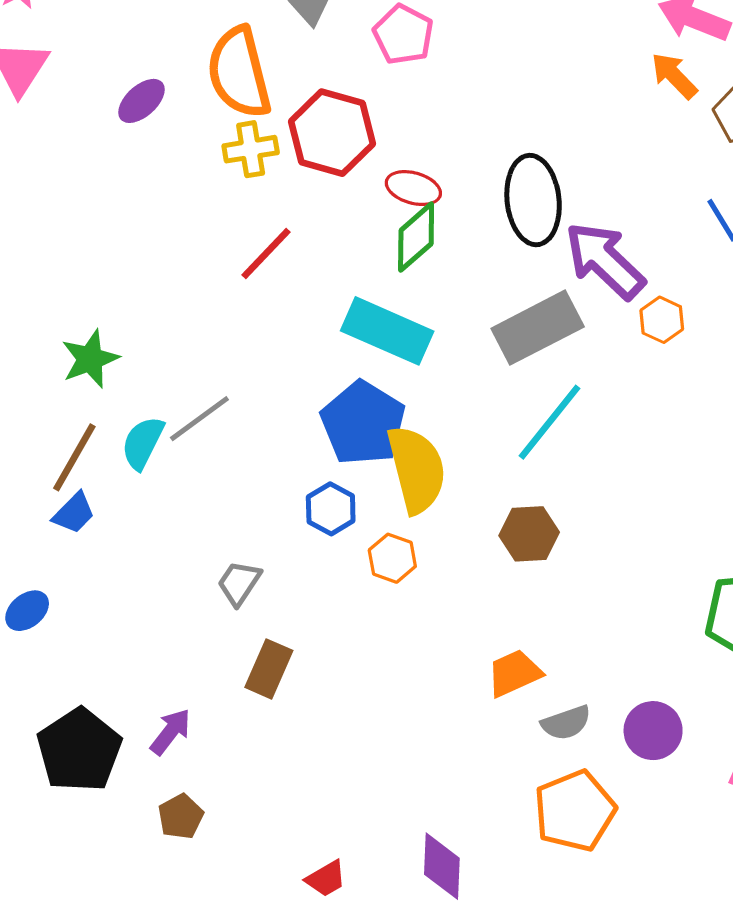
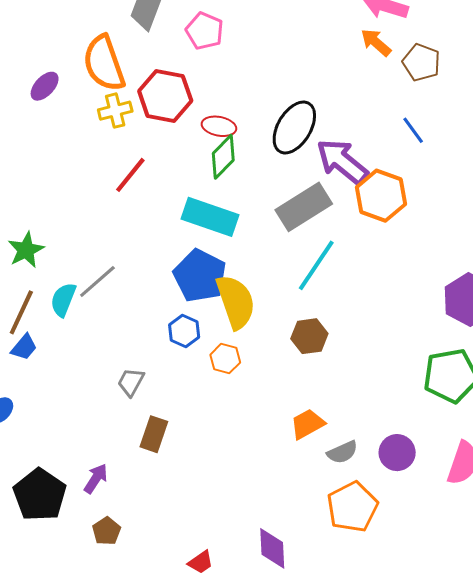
black ellipse: (533, 200) -> (294, 127), turned 42
orange hexagon: (662, 320) -> (381, 196), size x1.8

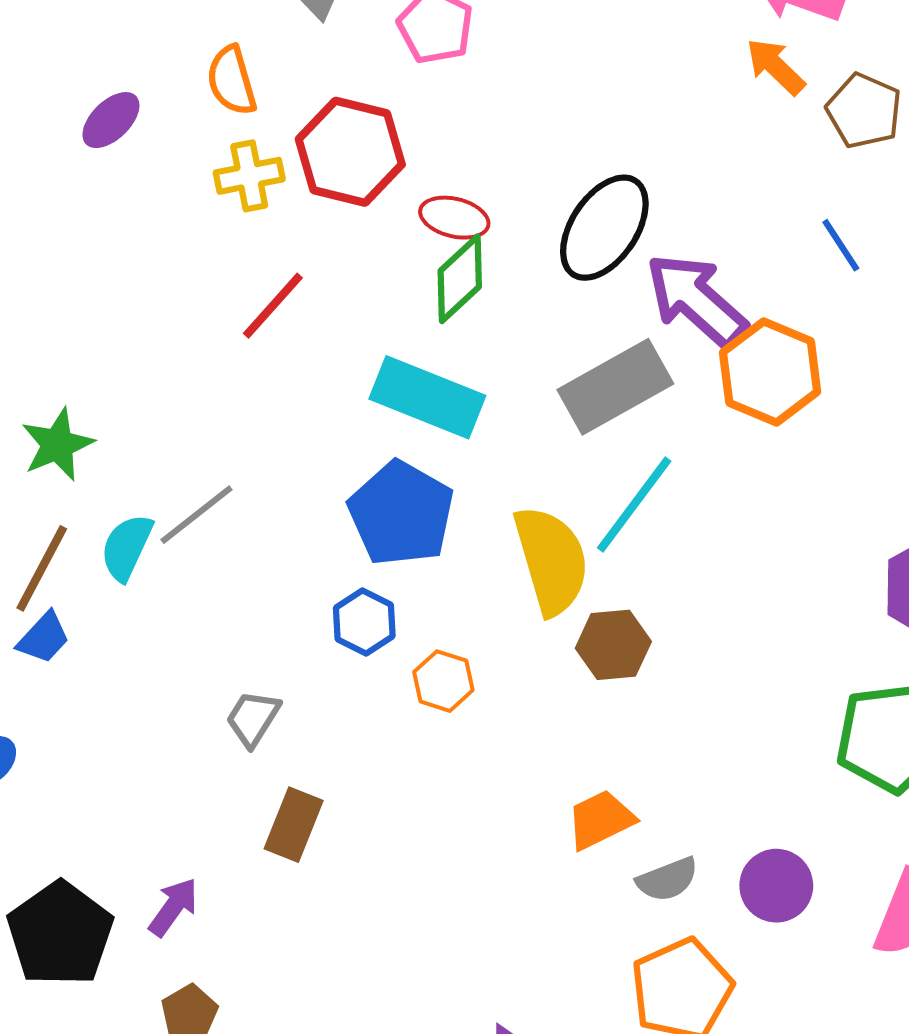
orange semicircle: (104, 63) -> (232, 81), size x0.6
yellow semicircle: (236, 302) -> (551, 560), moved

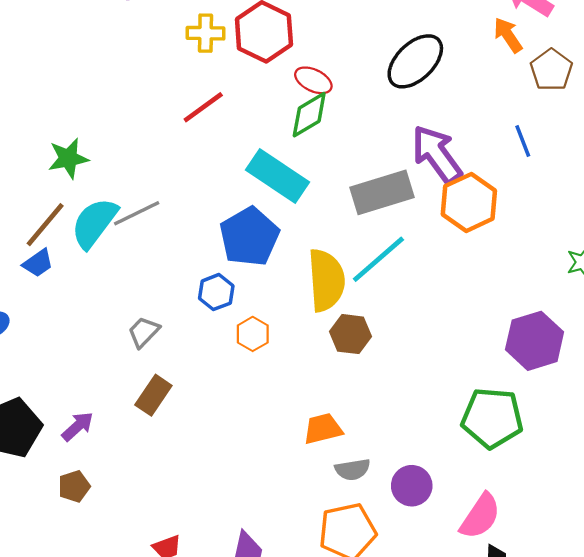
black ellipse: (604, 228) -> (415, 61), moved
cyan semicircle: (127, 547) -> (94, 223), size x1.4

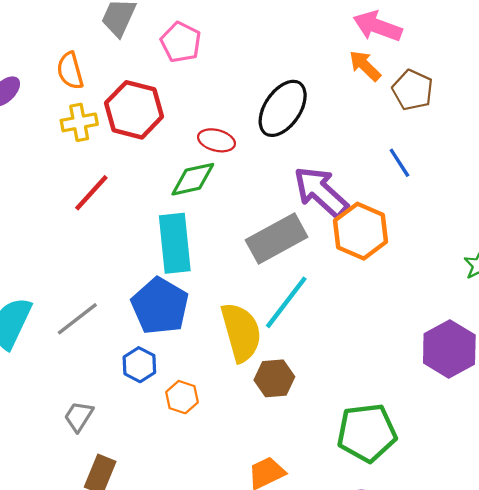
red ellipse: (313, 80) -> (216, 140), moved
green diamond: (309, 115) -> (193, 179), turned 30
cyan rectangle: (277, 176) -> (175, 243), turned 62
gray line: (137, 213) -> (77, 319), moved
green pentagon: (492, 418) -> (367, 433), moved

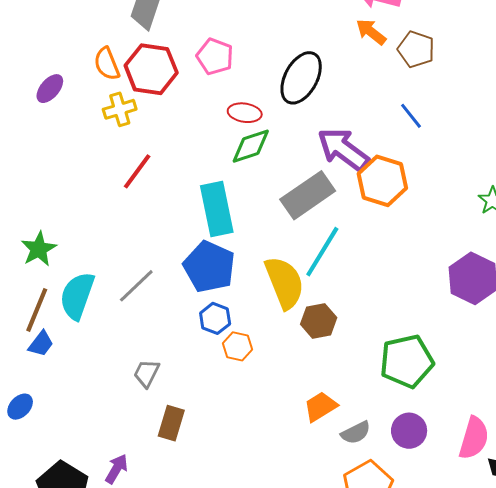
pink pentagon: (181, 42) -> (215, 56), moved
red hexagon: (134, 110) -> (151, 69), moved
green diamond: (193, 179) -> (251, 146), moved
blue hexagon: (139, 365) -> (215, 318), moved

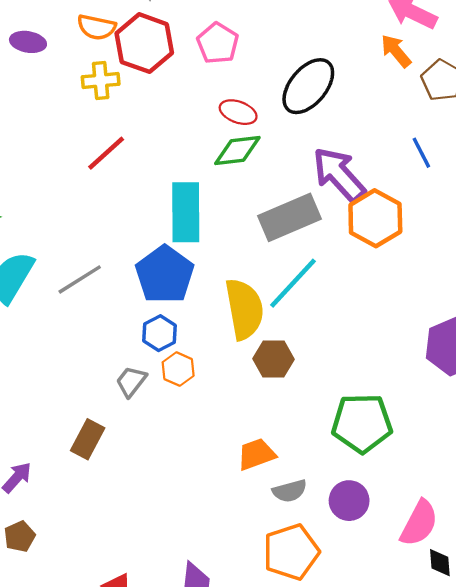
orange semicircle: (107, 64) -> (97, 27), turned -68
purple ellipse: (50, 89) -> (28, 42), turned 48
gray trapezoid: (147, 373) -> (131, 381), moved

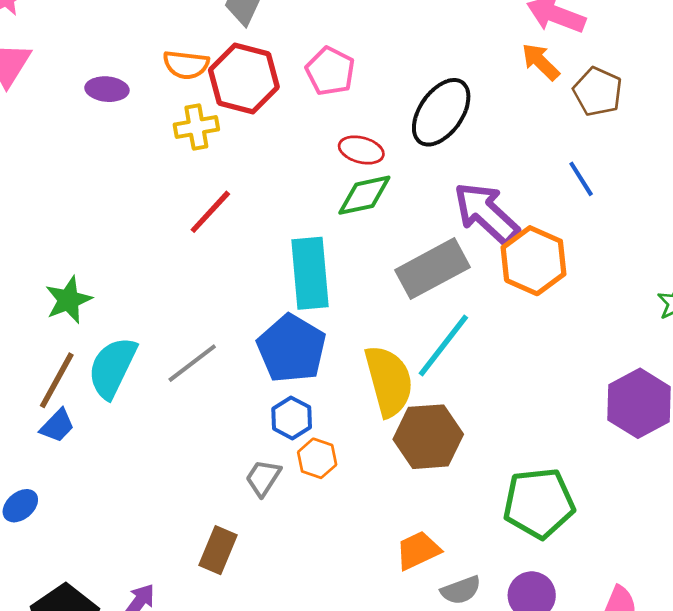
brown hexagon: (273, 359) -> (428, 437), size x1.4

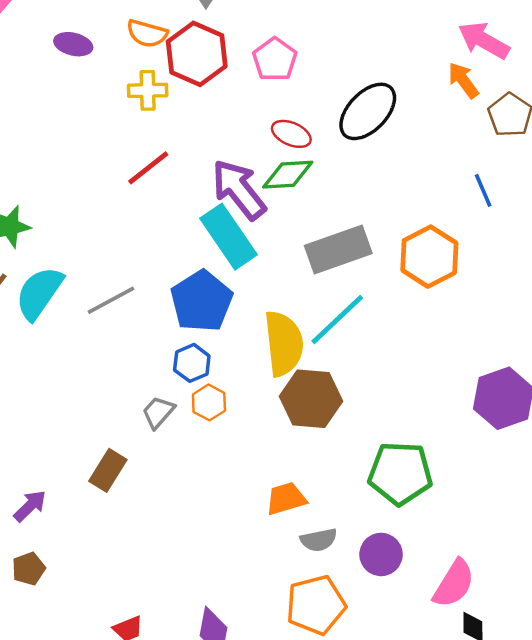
purple arrow: (486, 213) -> (239, 189), moved
cyan rectangle: (310, 273) -> (228, 237), turned -38

